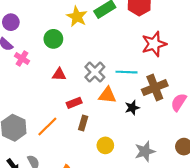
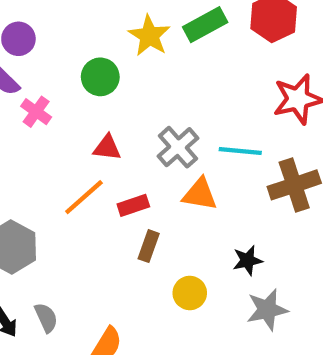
black star: (132, 108) -> (247, 260), moved
orange line: (47, 126) -> (84, 197), moved

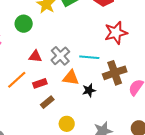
red triangle: (107, 148) -> (35, 56), moved
brown rectangle: (149, 246) -> (47, 102), turned 32
black star: (247, 260) -> (89, 90), moved

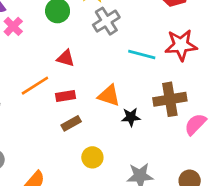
gray cross: (60, 56) -> (106, 21), moved
cyan line: (89, 57) -> (142, 54), moved

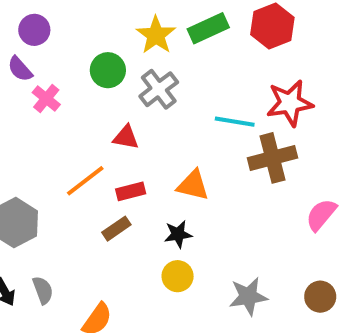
gray cross: (106, 21) -> (159, 89), moved
brown cross: (170, 99) -> (273, 158), moved
black star: (131, 117) -> (178, 234), moved
brown rectangle: (71, 123) -> (116, 229), moved

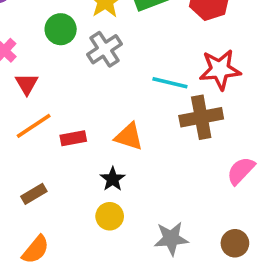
red triangle: (126, 137) -> (27, 84), moved, turned 45
brown rectangle: (116, 229) -> (34, 194), moved
black star: (178, 234) -> (113, 179), turned -30

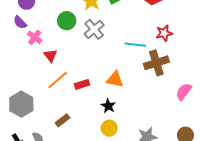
red star: (220, 70) -> (164, 33), size x0.7

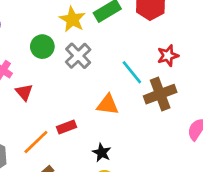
cyan line: (135, 45) -> (132, 72), turned 48
orange triangle: (115, 79) -> (108, 105), moved
orange line: (58, 80) -> (36, 142), moved

